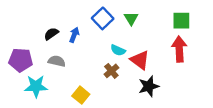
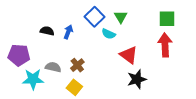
black semicircle: (51, 34) -> (47, 31), turned 48
cyan semicircle: (118, 50) -> (109, 34), moved
gray semicircle: (57, 61) -> (53, 67), moved
brown cross: (111, 71) -> (77, 65), moved

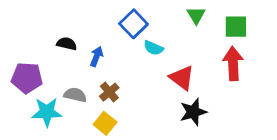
green triangle: (121, 17) -> (196, 15), moved
blue arrow: (68, 32) -> (97, 56), moved

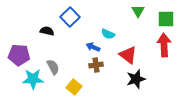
blue square: (134, 24) -> (70, 17), moved
blue arrow: (97, 56) -> (93, 47), moved, turned -88
brown cross: (109, 92) -> (96, 65), moved, turned 32
gray semicircle: (75, 95) -> (53, 67), turned 49

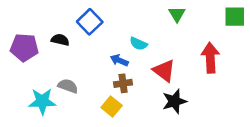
green square: (166, 19) -> (235, 17), moved
purple pentagon: (19, 55) -> (24, 47), moved
gray semicircle: (53, 67) -> (68, 86), turned -42
yellow square: (74, 87) -> (112, 106), moved

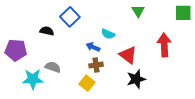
purple pentagon: (24, 47) -> (16, 50), moved

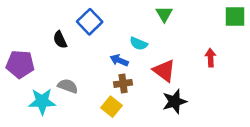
green triangle: (138, 11) -> (164, 14), moved
black semicircle: (47, 31) -> (60, 40), turned -128
red arrow: (164, 45) -> (211, 58), size x0.6

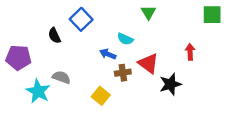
brown cross: (123, 83) -> (123, 73), moved
cyan star: (42, 101) -> (38, 91), turned 30
black star: (175, 101) -> (170, 84), moved

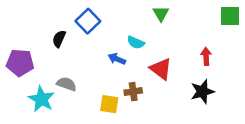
black semicircle: (54, 36) -> (59, 39), turned 49
brown cross: (123, 73) -> (133, 92), moved
black star: (170, 84) -> (202, 92), moved
yellow square: (101, 96) -> (109, 104), turned -30

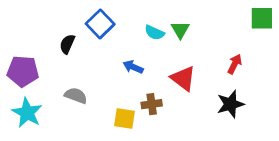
green triangle: (161, 14) -> (180, 30), moved
cyan semicircle: (136, 43) -> (155, 33), moved
red arrow: (206, 56) -> (235, 64), turned 30
cyan star: (41, 99) -> (27, 113), moved

